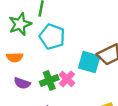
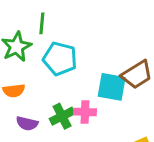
pink cross: (67, 79) -> (85, 112), turned -35

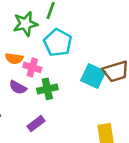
pink cross: (85, 112) -> (32, 67), moved

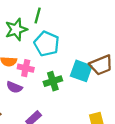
green cross: (47, 89) -> (53, 81), moved

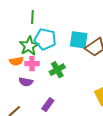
green star: (16, 29) -> (29, 46), moved
cyan square: (81, 71) -> (79, 40), moved

